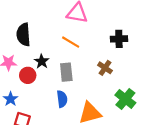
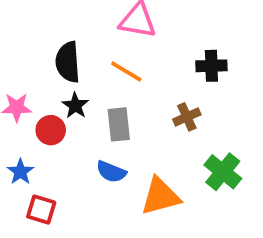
black semicircle: (23, 35) -> (68, 62), moved
brown cross: (105, 68) -> (187, 117), turned 32
blue semicircle: (62, 99) -> (111, 172), turned 119

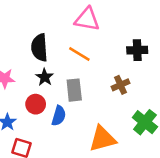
red circle: (51, 130) -> (36, 104), moved
blue semicircle: (111, 172) -> (59, 116), moved, turned -96

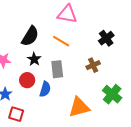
black semicircle: (39, 48) -> (30, 36), turned -145
black cross: (137, 50) -> (106, 38), turned -35

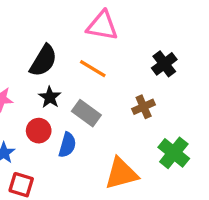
gray rectangle: (57, 69) -> (86, 113), turned -48

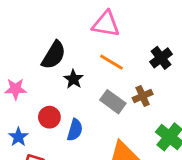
orange line: (93, 69) -> (112, 62), moved
black star: (50, 97) -> (73, 79), moved
gray rectangle: (86, 113) -> (113, 102), moved

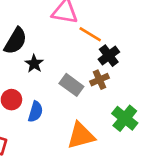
black cross: (161, 58) -> (109, 56), moved
orange line: (112, 62) -> (90, 34), moved

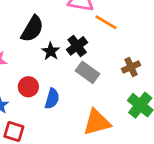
black cross: (109, 56) -> (77, 46), moved
brown cross: (99, 80) -> (131, 67), moved

